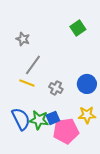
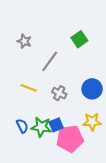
green square: (78, 28) -> (79, 39), moved
gray line: (33, 65) -> (50, 61), moved
blue semicircle: (21, 119) -> (22, 126), size x0.6

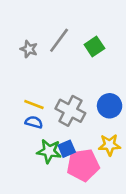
gray line: (50, 61) -> (59, 40), moved
gray cross: (59, 93) -> (70, 111), size x1.6
blue semicircle: (22, 126) -> (34, 122), moved, turned -48

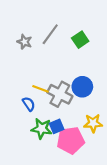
yellow line: (34, 105) -> (41, 89), moved
blue circle: (110, 106) -> (82, 87), moved
blue semicircle: (34, 122) -> (29, 104), turned 40

